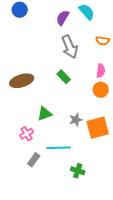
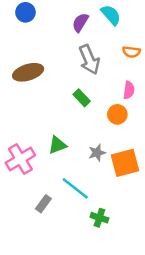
brown ellipse: (22, 81) -> (28, 72), moved
orange circle: (101, 90) -> (117, 114), moved
pink cross: (27, 134) -> (20, 159), moved, size x1.6
cyan line: (59, 148) -> (75, 188), turned 40

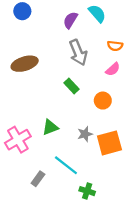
pink semicircle: (129, 90) -> (113, 69), moved, turned 40

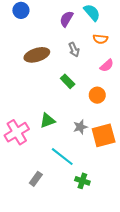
orange semicircle: (115, 46) -> (100, 39), moved
gray arrow: (78, 52) -> (74, 50), size x0.6
brown ellipse: (25, 64) -> (37, 55), moved
gray rectangle: (38, 179) -> (36, 179), moved

